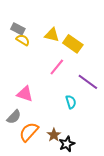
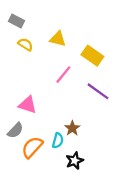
gray rectangle: (18, 29) -> (16, 21), moved
yellow rectangle: (73, 44) -> (92, 56), moved
cyan semicircle: (71, 102) -> (58, 141), moved, turned 32
brown star: (54, 135) -> (72, 128), moved

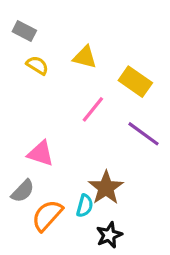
brown star: (72, 128) -> (106, 188), size x1.5

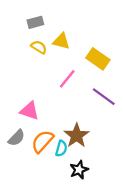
gray rectangle: (24, 31) -> (35, 22), moved, turned -42
yellow semicircle: (37, 65) -> (39, 47), moved
orange semicircle: (47, 215) -> (42, 141), moved

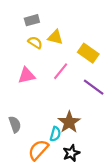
pink triangle: (29, 111) -> (27, 75), moved, turned -30
gray semicircle: (16, 138) -> (15, 124), turned -63
orange semicircle: (42, 141) -> (38, 150), moved

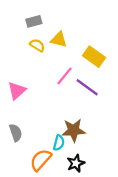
pink triangle: (27, 75) -> (17, 91), moved, turned -30
purple line: (94, 87) -> (87, 87), moved
brown star: (69, 122) -> (74, 130), turned 30

